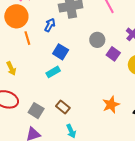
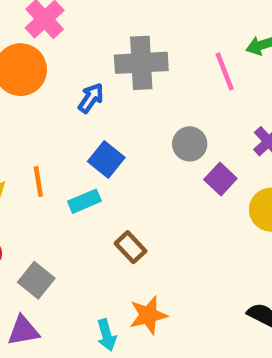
orange line: (27, 38) -> (38, 181), moved
orange star: (111, 105) -> (148, 315), moved
brown rectangle: (63, 107) -> (131, 247), moved

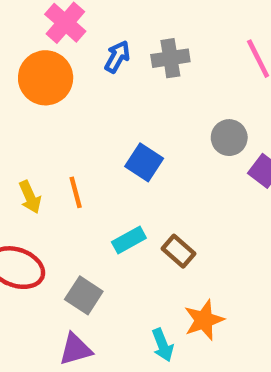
gray cross: (141, 63) -> (170, 58), size x0.7
blue arrow: (91, 98) -> (117, 57), moved
cyan rectangle: (84, 201) -> (129, 240), moved

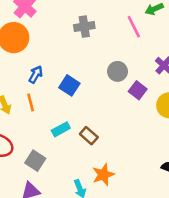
blue arrow: (117, 57) -> (36, 75), moved

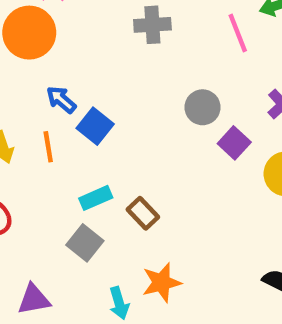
blue arrow: (36, 75) -> (61, 100), turned -84
blue square: (69, 85) -> (95, 126), moved
gray square: (35, 161) -> (85, 243), moved

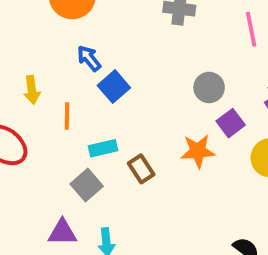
orange line: (48, 147) -> (67, 116), moved
orange star: (161, 283) -> (198, 151), moved
purple triangle: (34, 299) -> (62, 232), moved

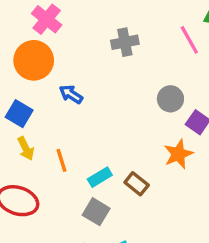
blue arrow: (89, 58) -> (71, 94), moved
blue square: (114, 87) -> (19, 114), moved

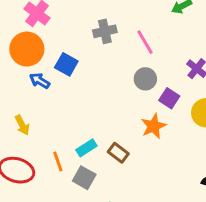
pink line: (189, 40) -> (145, 42), moved
blue arrow: (71, 94) -> (40, 81), moved
blue square: (19, 114) -> (66, 64), moved
orange line: (62, 160) -> (58, 162), moved

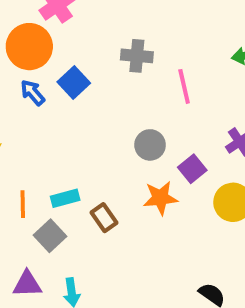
gray circle: (145, 79) -> (150, 145), moved

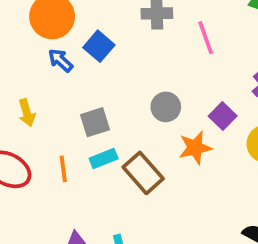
gray circle: (150, 145) -> (166, 107), moved
brown rectangle: (104, 218) -> (143, 173), size x1.5
gray square: (50, 236) -> (95, 122), moved, turned 32

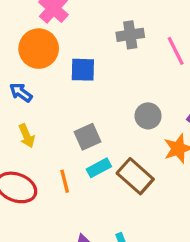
blue square: (99, 46) -> (83, 70), turned -32
blue arrow: (60, 60) -> (21, 92), moved

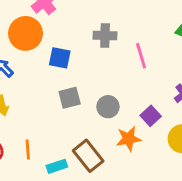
gray square: (88, 137) -> (70, 98), moved
cyan rectangle: (99, 168) -> (57, 166), moved

